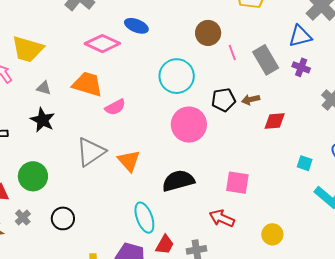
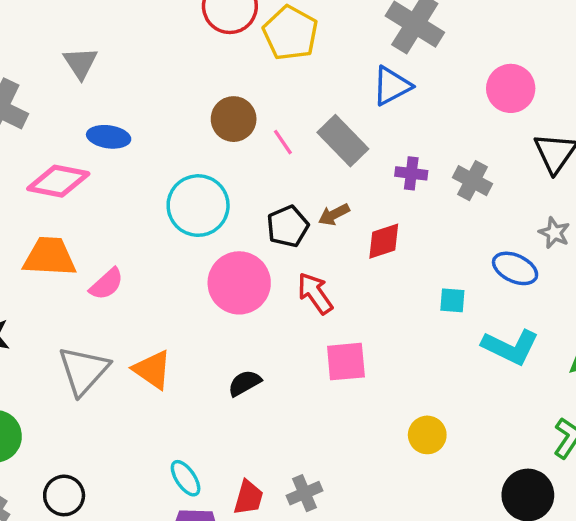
purple cross: (301, 67) -> (411, 173), moved
black semicircle: (178, 181) -> (245, 383), size x0.6
cyan ellipse: (144, 218) -> (186, 478), moved, size x0.7
red arrow: (222, 218) -> (315, 293), moved, turned 45

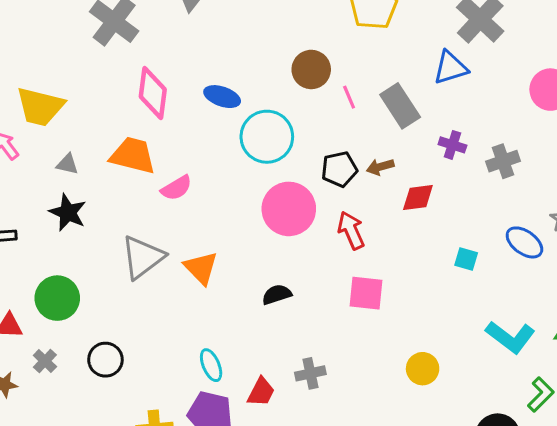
blue ellipse: (109, 137) -> (222, 97), moved
pink diamond: (58, 181) -> (153, 93), turned 75
gray cross: (472, 181) -> (503, 161), turned 32
cyan L-shape: (510, 347) -> (510, 337), moved
gray cross: (305, 493) -> (310, 373), moved

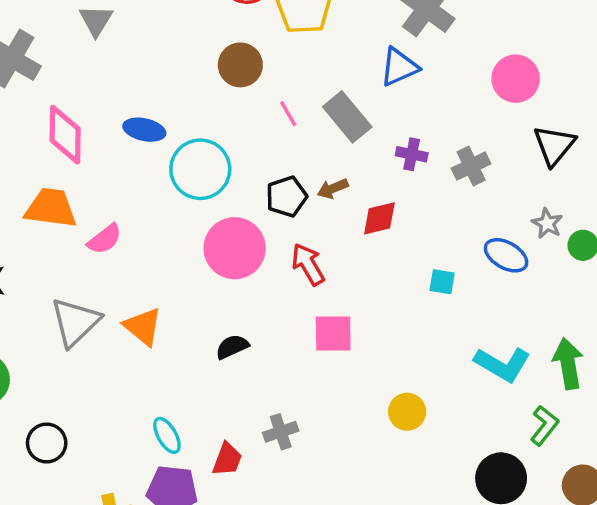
brown circle: (311, 69) -> (240, 65), moved

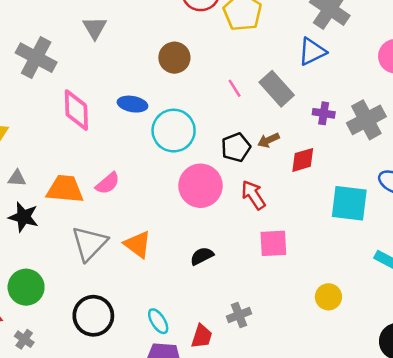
brown circle: (240, 65) -> (174, 58), moved
gray cross: (471, 166) -> (366, 120), size x1.4
orange trapezoid: (51, 208) -> (65, 189), moved
cyan square: (442, 282) -> (349, 203), size x2.0
black circle: (47, 443) -> (93, 316), moved, size x1.4

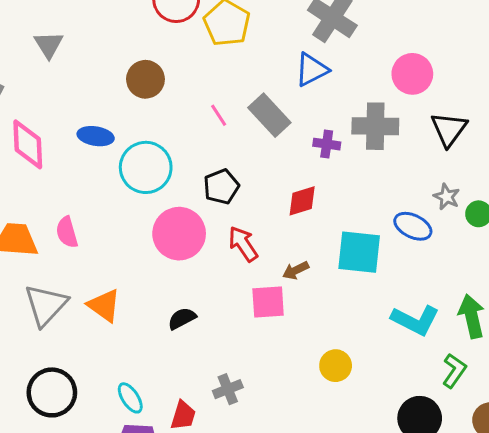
gray cross: (366, 120) -> (375, 126), moved, turned 30
brown arrow: (268, 140) -> (296, 270), moved
pink semicircle: (108, 183) -> (67, 232), turned 115

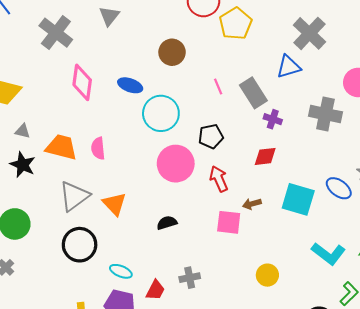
purple cross: (327, 144) -> (273, 119), moved
black circle: (52, 392) -> (80, 245), moved
cyan ellipse: (130, 398) -> (121, 271), turned -45

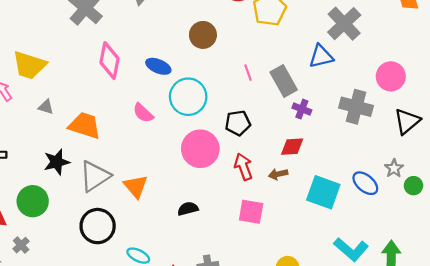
pink semicircle: (98, 148) -> (143, 113), moved, turned -45
black star: (23, 165) -> (57, 162), moved, turned 30
brown arrow: (252, 204) -> (278, 174), moved

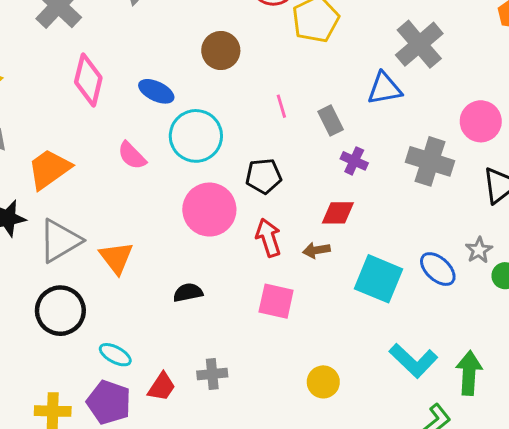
gray rectangle: (284, 81) -> (331, 120), size x0.7
orange trapezoid: (85, 125) -> (49, 169), turned -56

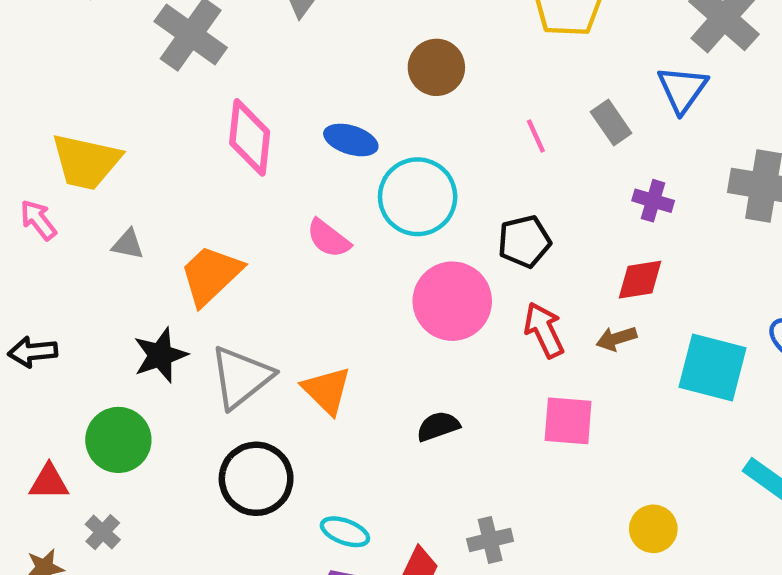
blue triangle: (385, 89) -> (682, 89), turned -36
gray rectangle: (331, 120) -> (611, 123), moved

